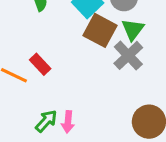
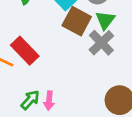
red rectangle: (40, 64) -> (25, 51), size x1.5

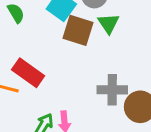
gray cross: (101, 43) -> (112, 90), moved, turned -35

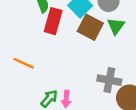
red rectangle: (28, 73) -> (53, 21), moved, turned 60

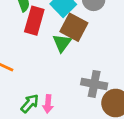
green triangle: (116, 26) -> (62, 43), moved

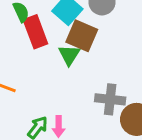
red rectangle: (34, 21) -> (35, 32), turned -32

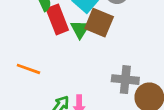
green triangle: (69, 55) -> (80, 29), moved

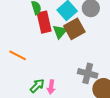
brown square: (99, 23) -> (74, 29), turned 30

